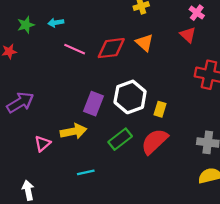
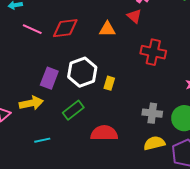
orange triangle: (145, 43) -> (107, 29), moved, turned -42
red semicircle: (155, 141) -> (104, 133), moved, turned 44

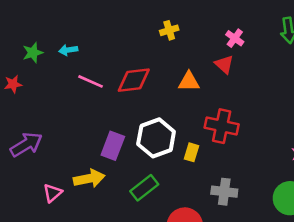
red cross: (153, 52) -> (222, 126), moved
gray cross: (152, 113) -> (224, 192), moved

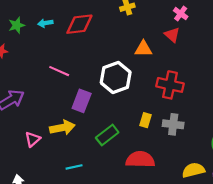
red diamond: (134, 80) -> (79, 24), moved
pink line: (90, 81) -> (59, 71), moved
white hexagon: (156, 138) -> (116, 77), moved
yellow rectangle: (191, 152) -> (145, 120), moved
gray cross: (224, 192) -> (173, 124), moved

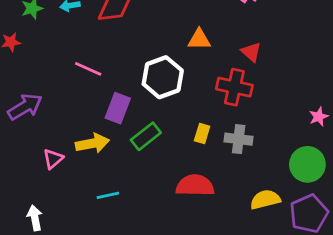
red triangle: (172, 35) -> (251, 52), moved
green rectangle: (107, 135) -> (146, 136), moved

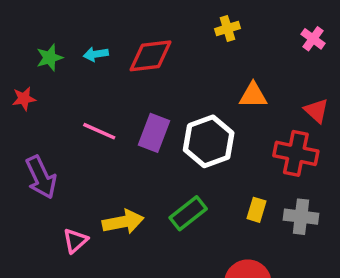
pink line: (88, 69) -> (99, 131), moved
purple arrow: (25, 107) -> (41, 177), turned 96
purple rectangle: (118, 108) -> (154, 133), moved

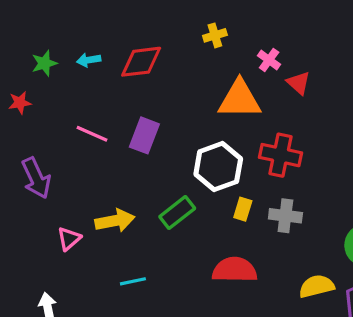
pink cross: (313, 39) -> (269, 60), moved
orange triangle: (253, 95) -> (240, 99), size x1.6
red triangle: (316, 111) -> (299, 83), moved
white hexagon: (209, 141) -> (218, 167), moved

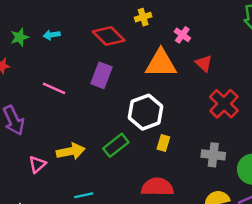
red diamond: (141, 62) -> (109, 36), moved, turned 52
red triangle: (299, 83) -> (204, 63), moved
purple rectangle: (144, 135) -> (102, 75), moved
red cross: (280, 155) -> (224, 104), moved, turned 32
gray cross: (285, 216) -> (213, 155), moved

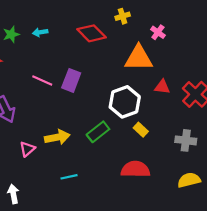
red triangle: (204, 63) -> (162, 87), moved, turned -35
purple rectangle: (102, 75) -> (71, 80), moved
yellow rectangle: (163, 143) -> (141, 130), turned -64

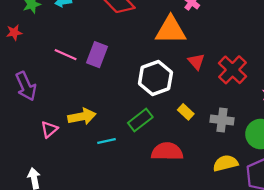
red triangle: (162, 87) -> (196, 62), turned 42
yellow rectangle: (141, 130) -> (186, 112), moved
green rectangle: (98, 132) -> (140, 120), moved
cyan line: (69, 177) -> (106, 141), moved

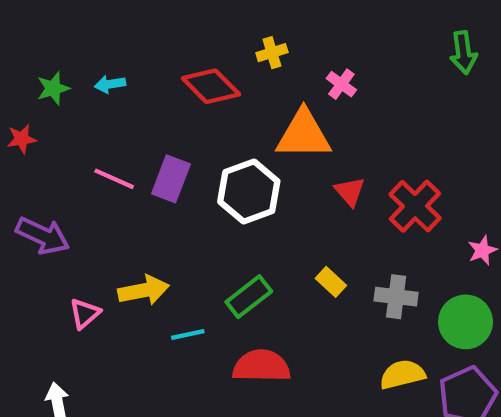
white hexagon: (155, 78) -> (249, 191), moved
purple arrow: (26, 86) -> (43, 236), turned -40
red semicircle: (167, 152) -> (261, 366), moved

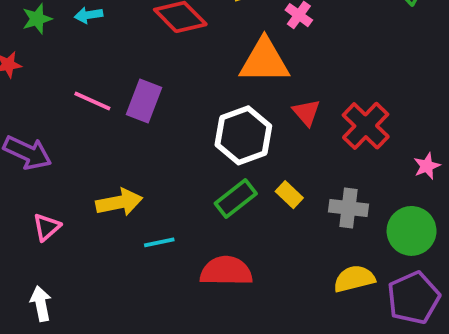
white hexagon: (249, 191) -> (243, 135), moved
green rectangle: (249, 297) -> (236, 198), moved
pink triangle: (85, 313) -> (47, 227), moved

